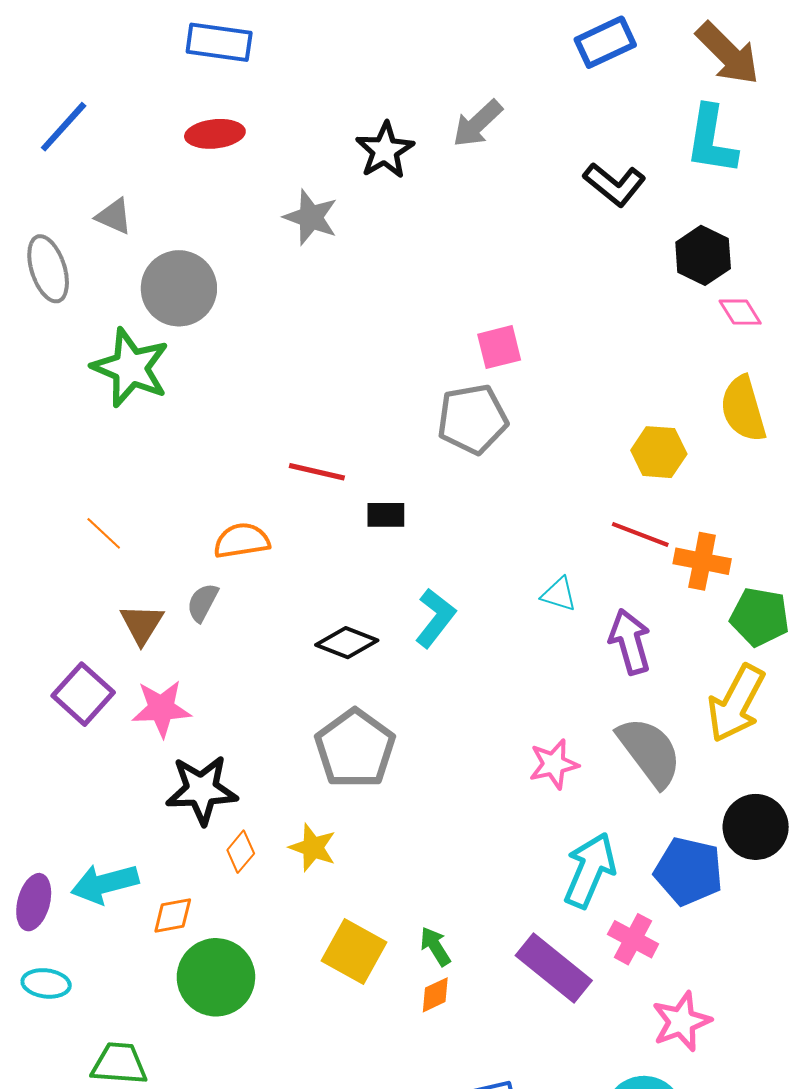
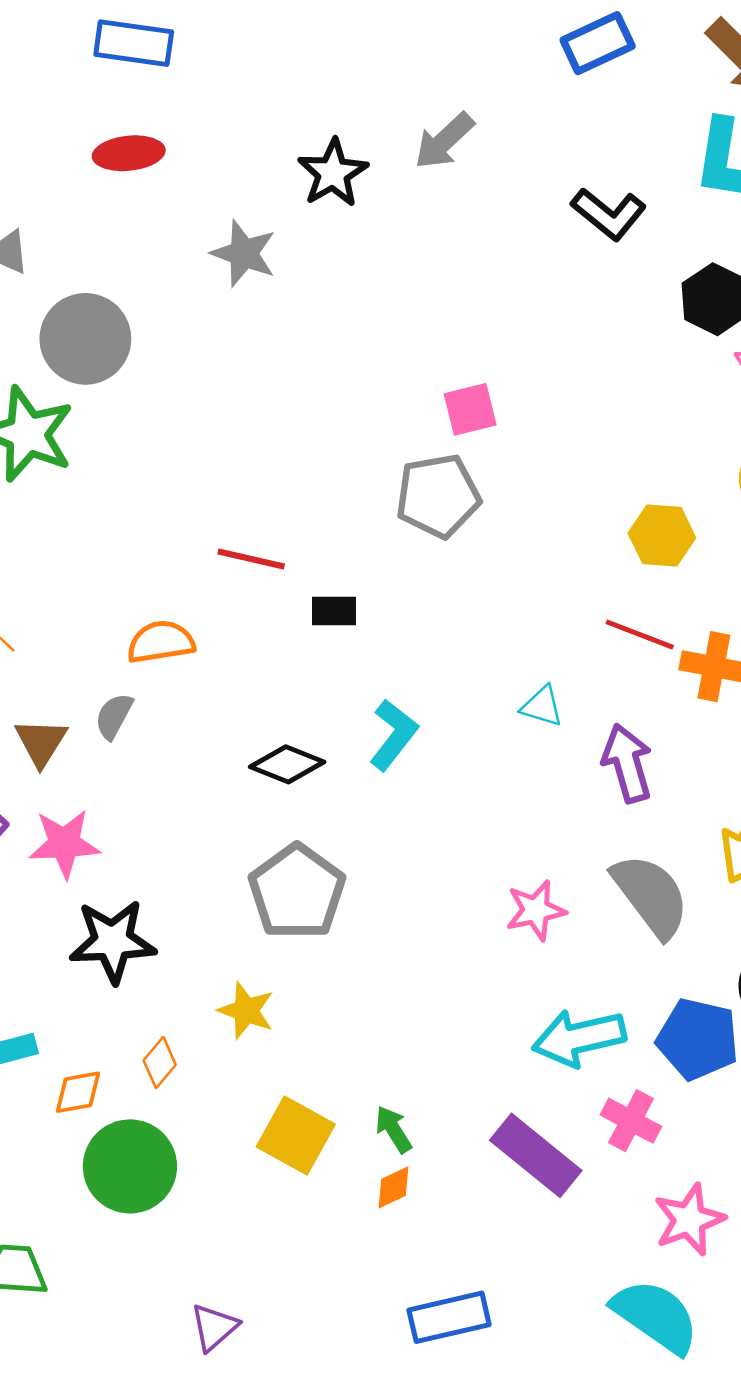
orange diamond: (241, 852) -> (160, 1063), moved
cyan arrow: (590, 870) -> (579, 1038), turned -126

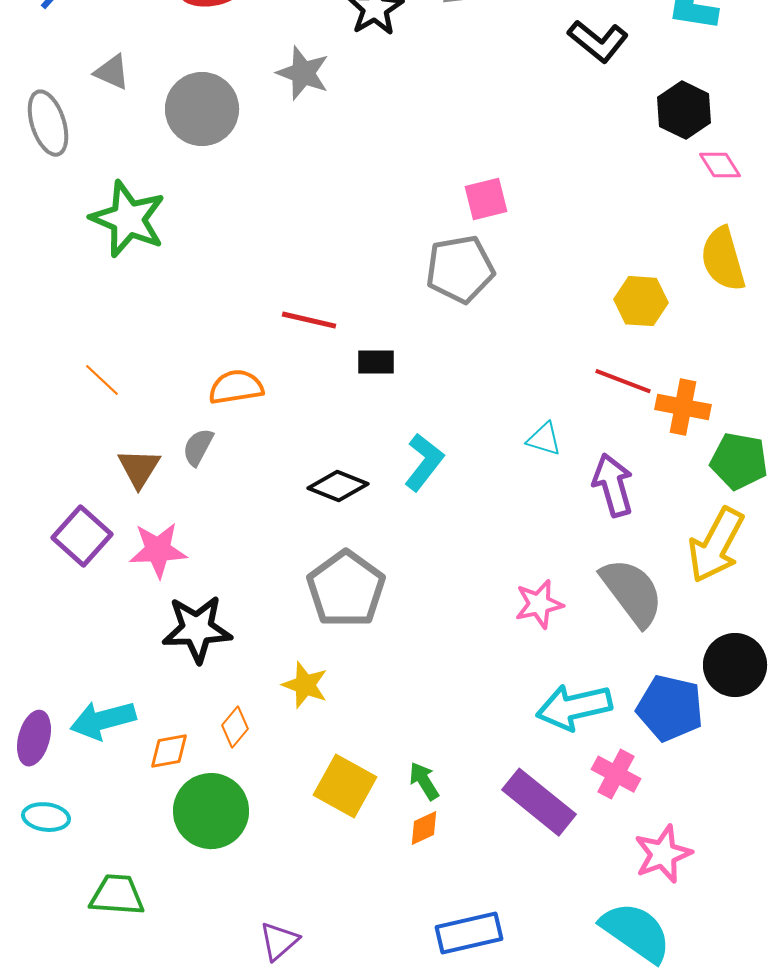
gray circle: (85, 339) -> (202, 109), moved

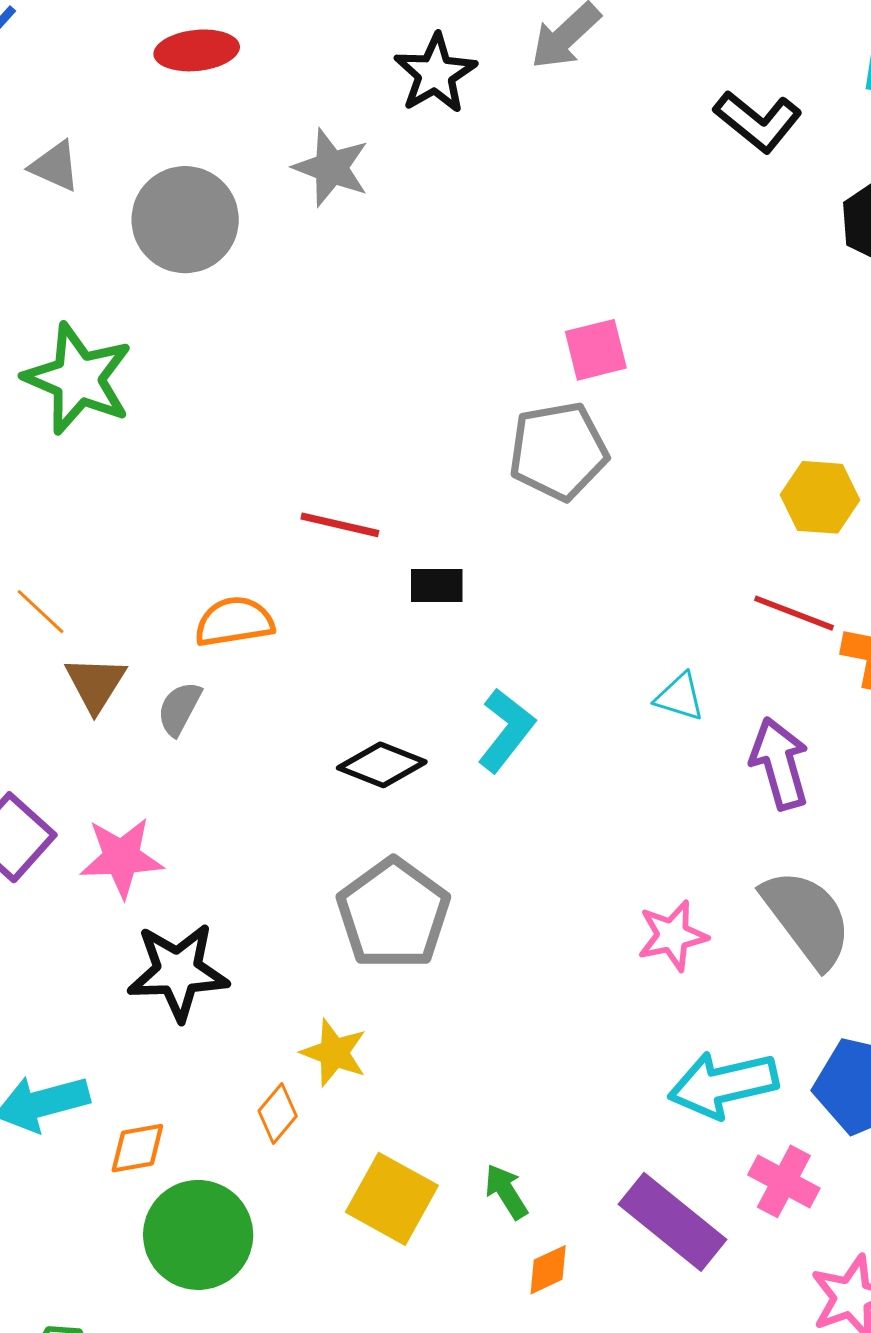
brown triangle: (139, 468) -> (95, 684), moved
orange diamond: (235, 727) -> (278, 1113), moved
orange diamond: (424, 828) -> (548, 1270), moved

